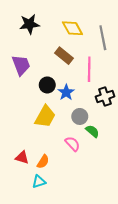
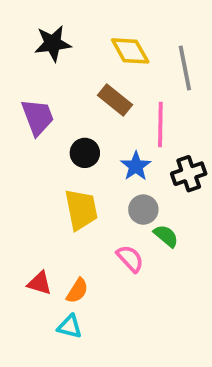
blue star: (66, 92) -> (136, 166), moved
yellow trapezoid: (45, 116) -> (81, 210), turned -40
cyan triangle: (39, 182) -> (70, 327), turned 32

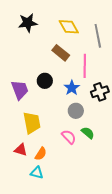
purple trapezoid: (38, 117) -> (20, 90), moved
yellow trapezoid: (81, 210) -> (32, 123), moved
green semicircle: (166, 236) -> (88, 133), moved

